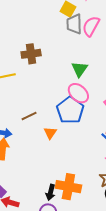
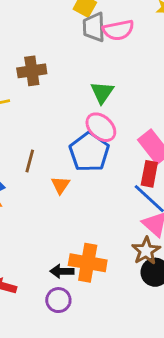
pink semicircle: (91, 26) -> (118, 30), turned -130
brown line: (29, 116) -> (30, 161), turned -49
black arrow: (51, 192) -> (62, 271), turned 77

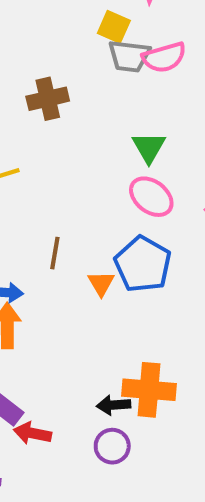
gray trapezoid: (94, 27) -> (129, 56), turned -76
brown cross: (32, 71) -> (48, 99), moved
blue pentagon: (89, 152) -> (143, 264), moved

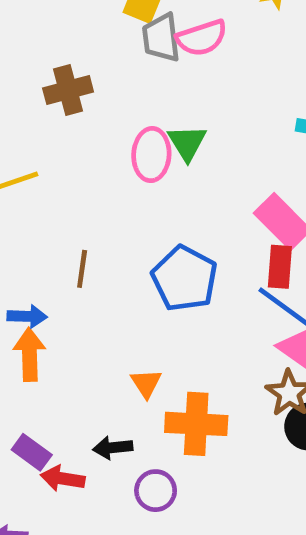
gray trapezoid: (129, 56) -> (161, 38), turned 78
pink ellipse: (151, 197) -> (151, 155), moved, turned 57
orange triangle: (101, 283) -> (146, 383), moved
black arrow: (114, 405) -> (113, 448), moved

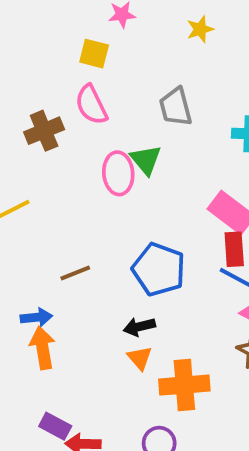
gray trapezoid: (161, 38) -> (176, 107), moved
pink semicircle: (202, 38) -> (91, 105), moved, turned 90
brown line: (82, 269) -> (75, 273), turned 68
black arrow: (113, 448) -> (139, 327), moved

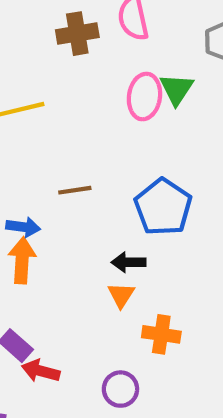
orange cross: (184, 385) -> (161, 334), size x0.7

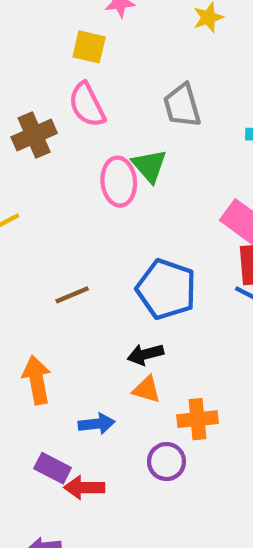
blue arrow: (23, 227) -> (97, 424), moved
orange triangle: (121, 295) -> (146, 389), turned -32
purple circle: (120, 389) -> (166, 462), moved

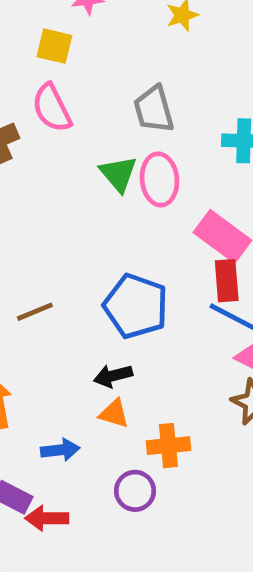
pink ellipse: (119, 182) -> (159, 179), moved

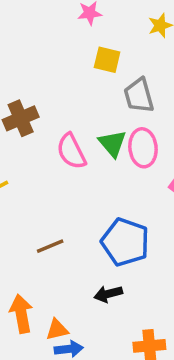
yellow square: (54, 46) -> (107, 60), moved
pink semicircle: (52, 108) -> (71, 151), moved
orange triangle: (114, 414) -> (57, 330), moved, turned -30

